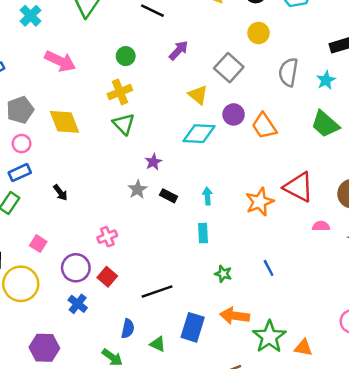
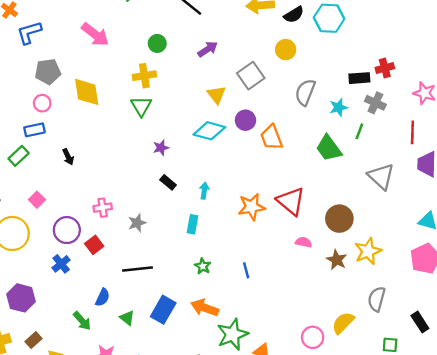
gray star: (138, 189) -> (137, 223), moved

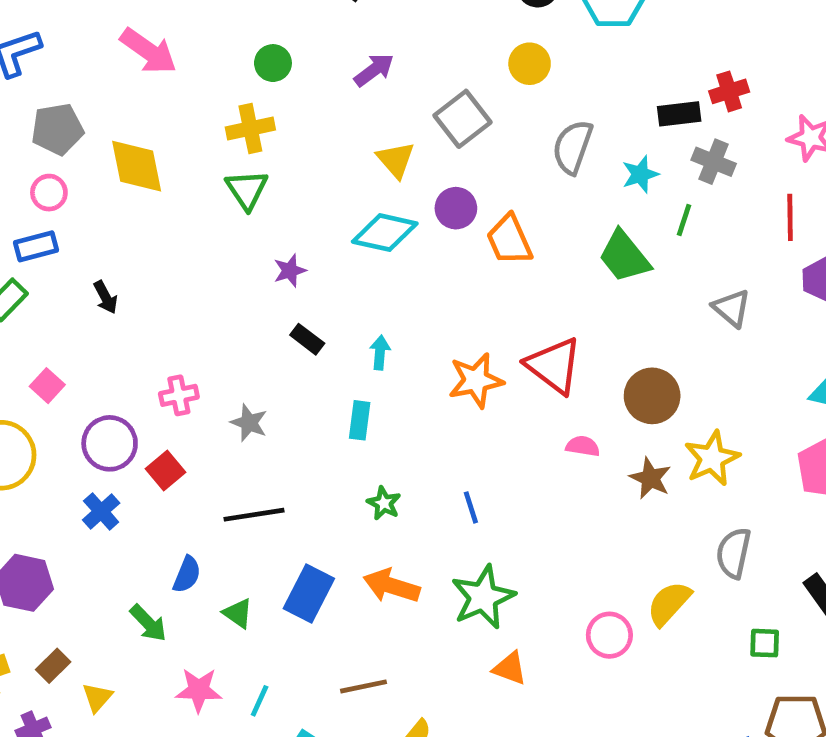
gray triangle: (381, 176) -> (732, 308), size x0.7
gray star: (137, 223) -> (249, 423), turned -30
green star: (232, 334) -> (483, 597), moved

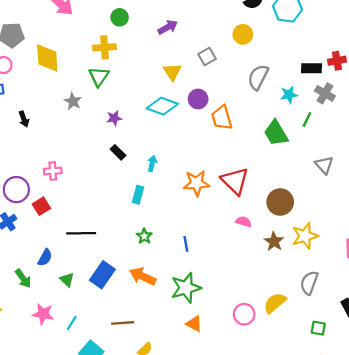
gray square: (462, 119) -> (207, 56), size x0.7
gray star: (249, 423) -> (73, 101), moved

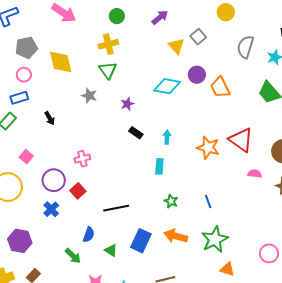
yellow triangle: (172, 72) -> (176, 46), moved
orange star: (196, 183) -> (208, 147), turned 30

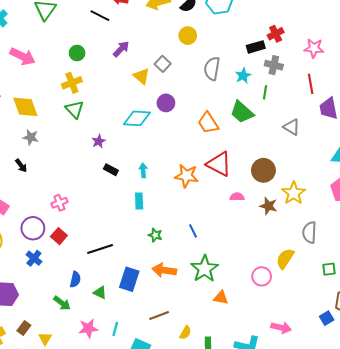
orange trapezoid: (220, 87) -> (208, 123), moved
gray star: (89, 96) -> (31, 137), moved

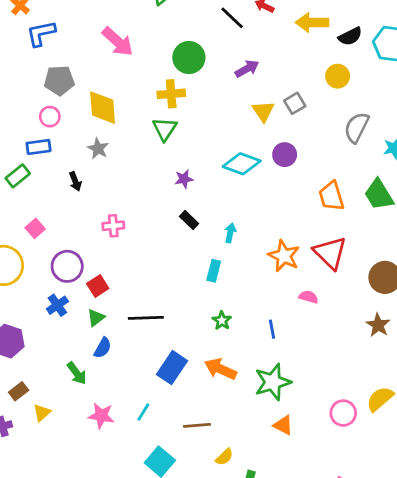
green circle: (77, 53) -> (189, 58), size x1.5
pink semicircle: (237, 197) -> (309, 297), moved
pink cross: (59, 203) -> (113, 226), moved
green triangle: (100, 293) -> (96, 318), moved, turned 40
cyan line: (115, 329) -> (143, 412), moved

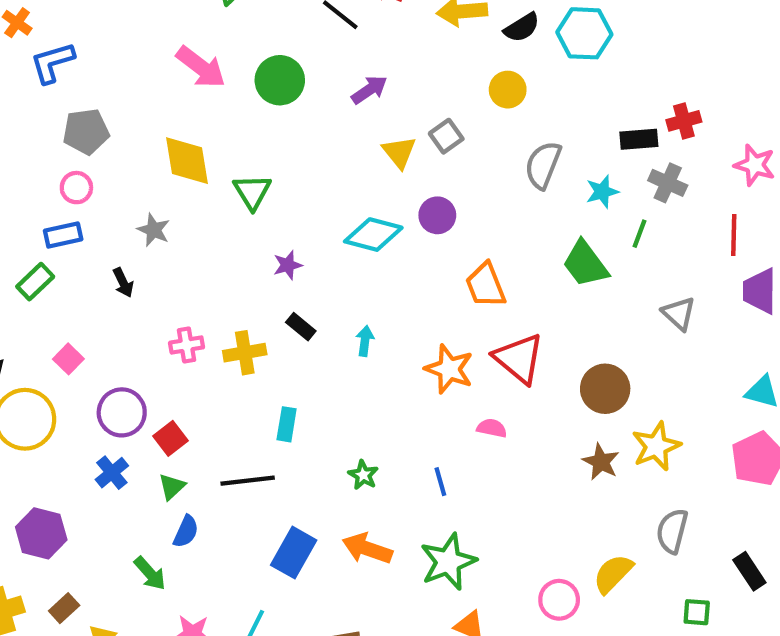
pink arrow: (118, 42) -> (201, 67), moved
yellow cross: (171, 94) -> (245, 353), moved
yellow diamond: (103, 108) -> (187, 161), moved
orange trapezoid: (331, 196) -> (486, 285), moved
cyan rectangle: (214, 271) -> (287, 424), moved

